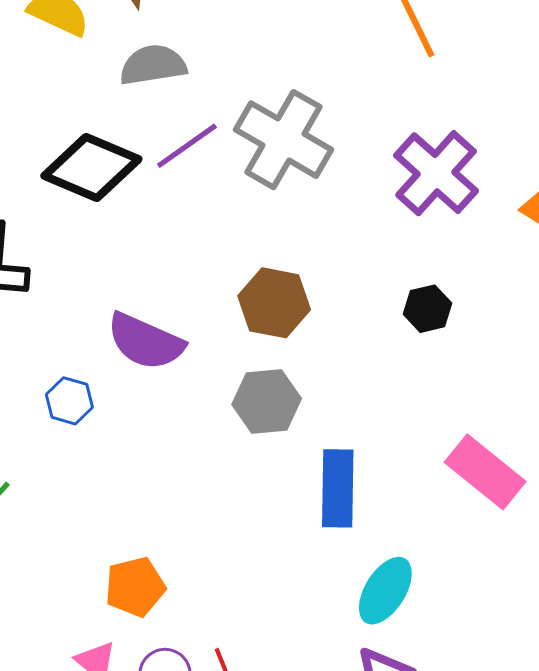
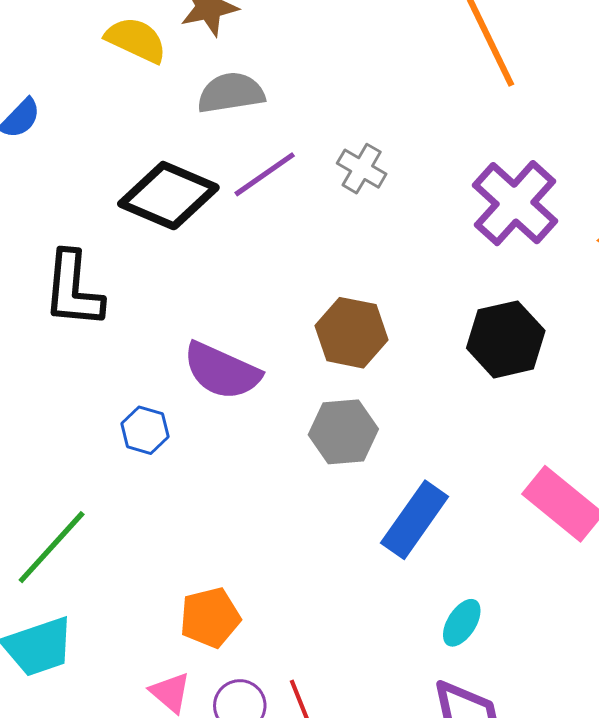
gray cross: (283, 140) -> (362, 169), size x0.5
black hexagon: (428, 309) -> (506, 339), size x1.6
blue rectangle: (338, 488) -> (415, 520), turned 34
cyan ellipse: (385, 591) -> (462, 623), size x0.7

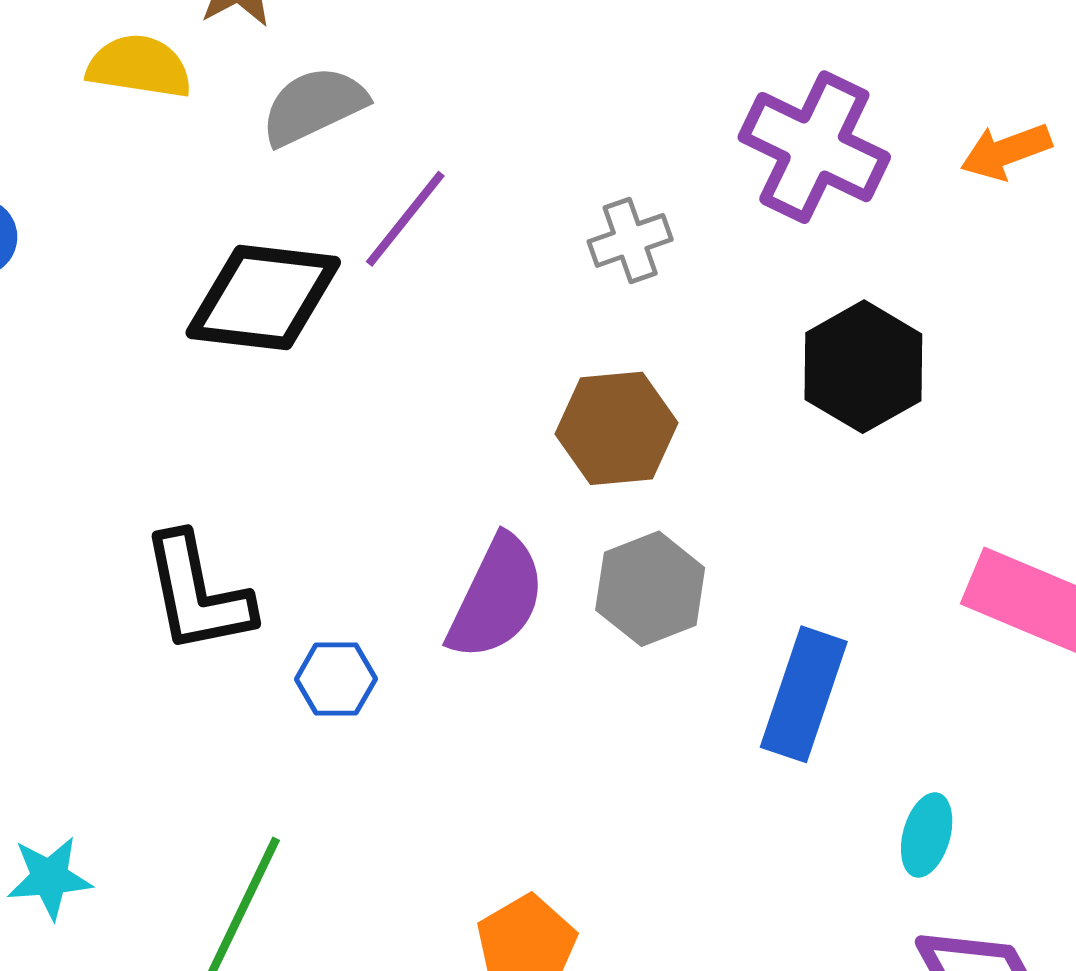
gray cross: (362, 169) -> (630, 240), moved, turned -33
black L-shape: (73, 289) -> (197, 594), moved
purple semicircle: (222, 371) -> (496, 598), moved, turned -72

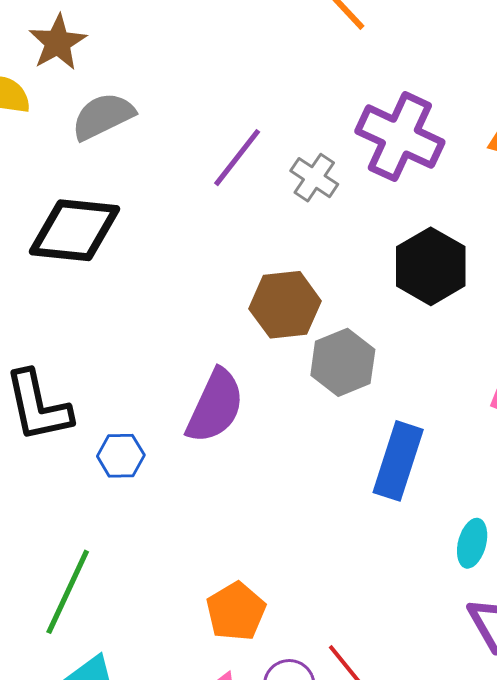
purple line: (405, 219) -> (237, 158), moved
gray cross: (630, 240) -> (314, 178), moved, turned -36
gray hexagon: (650, 589) -> (343, 362), moved

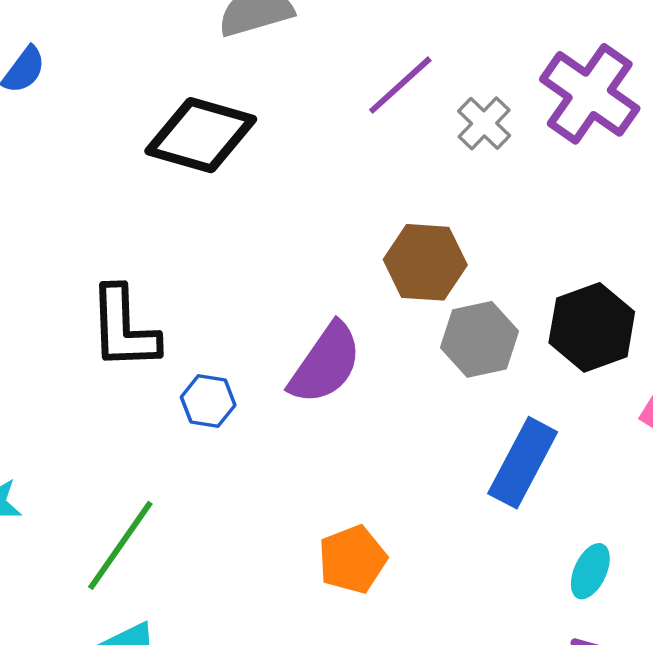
black hexagon: (431, 266) -> (592, 327), moved
orange pentagon: (236, 611) -> (352, 559), moved

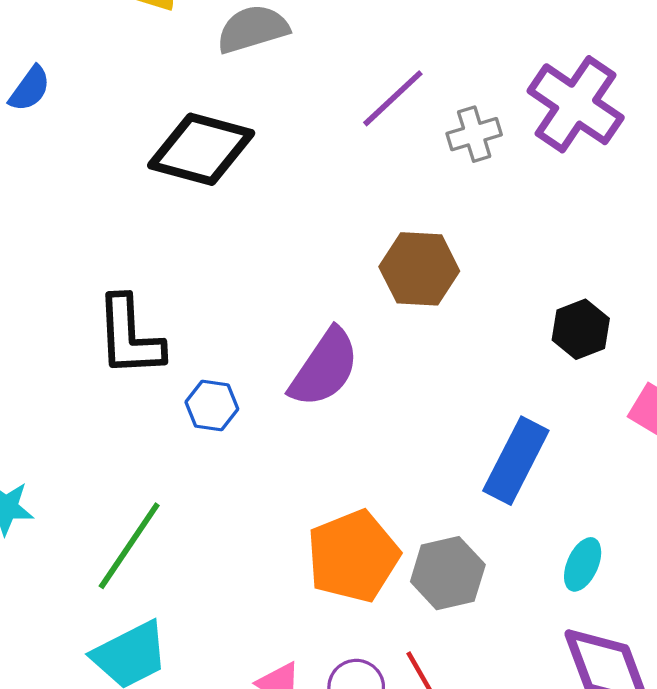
gray cross: (484, 123) -> (474, 134), turned 30
black hexagon: (592, 327) -> (581, 329), size x0.7
gray hexagon: (480, 339) -> (448, 573), moved
orange pentagon: (352, 559) -> (353, 556), size x1.4

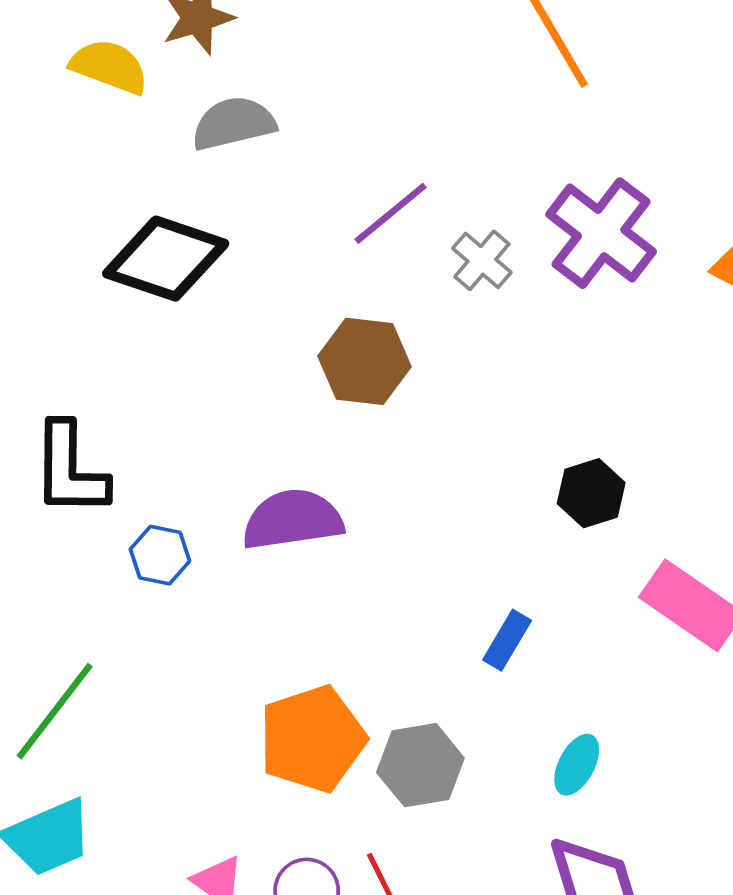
gray cross: (474, 134) -> (482, 260), turned -36
brown hexagon: (419, 269) -> (364, 361), moved
purple semicircle: (324, 368) -> (293, 520), turned -136
blue rectangle: (516, 461) -> (507, 640), size x0.6

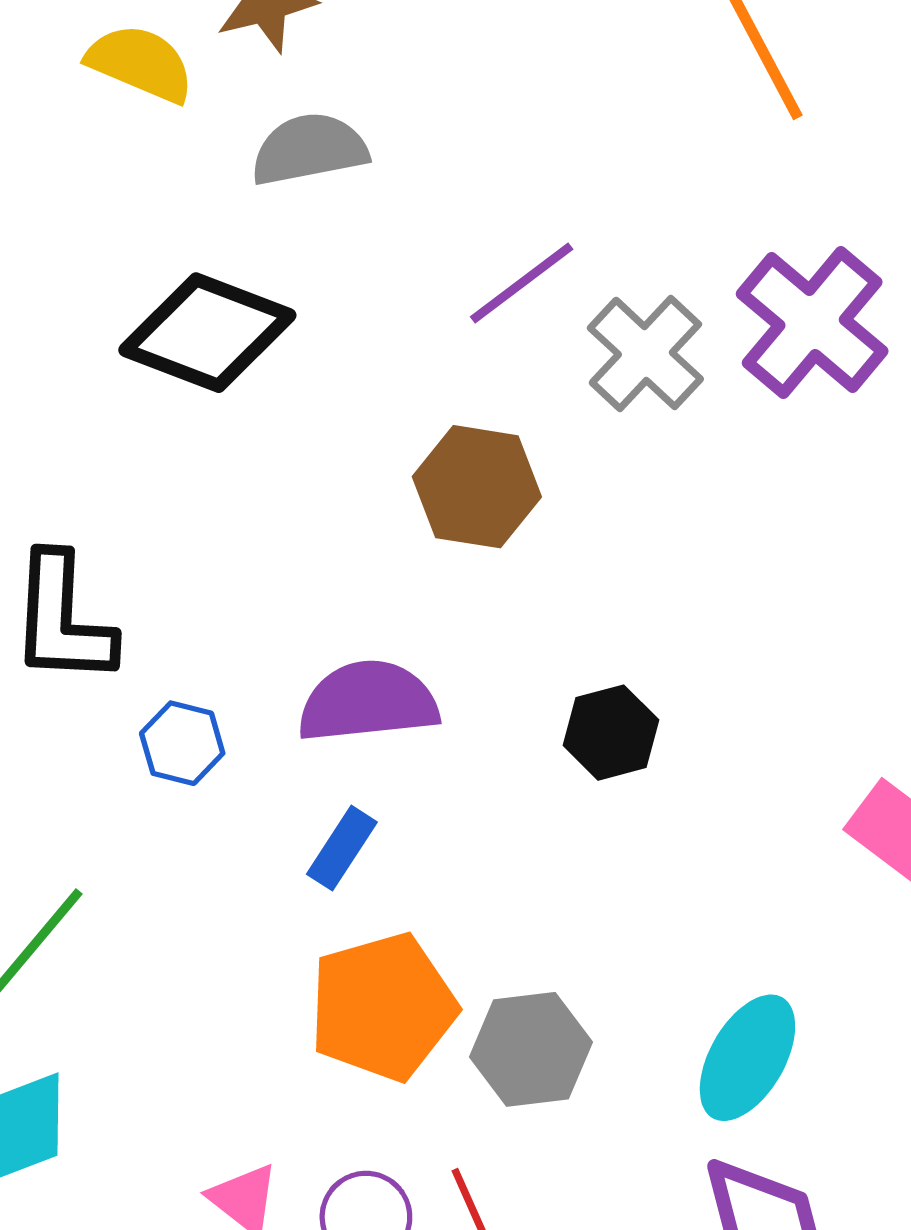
gray cross: (482, 260) -> (645, 353), size x1.4
black hexagon: (591, 493) -> (611, 733), moved
blue rectangle: (507, 640) -> (342, 848), moved
cyan ellipse: (577, 765) -> (747, 1058), size x1.5

